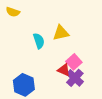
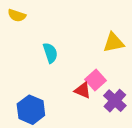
yellow triangle: (61, 33) -> (114, 43), moved
purple cross: (75, 78) -> (115, 101), moved

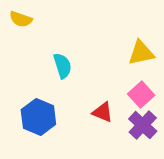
pink square: (95, 80) -> (141, 95), moved
blue hexagon: (31, 110) -> (38, 117), moved

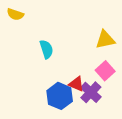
blue hexagon: (38, 117) -> (60, 96), moved
purple cross: (143, 125) -> (91, 92), moved

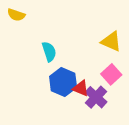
yellow triangle: (105, 40) -> (111, 41), turned 36
blue hexagon: (60, 96) -> (63, 82), moved

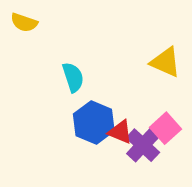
pink square: (111, 74) -> (165, 128), moved

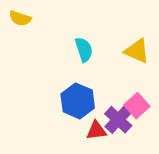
cyan semicircle: (73, 77) -> (84, 50), moved
red triangle: (120, 132) -> (96, 131), moved, turned -30

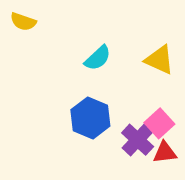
cyan semicircle: (84, 50) -> (98, 58), turned 65
red triangle: (96, 131) -> (165, 152), moved

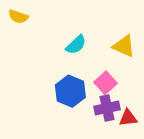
pink square: (159, 123) -> (106, 83), moved
purple cross: (138, 140) -> (107, 108), turned 35

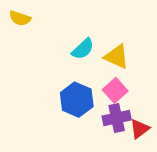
yellow triangle: (124, 46) -> (117, 57), moved
red triangle: (128, 118) -> (140, 129), turned -30

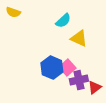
cyan semicircle: (83, 49) -> (63, 21), moved
pink square: (115, 90) -> (67, 68), moved

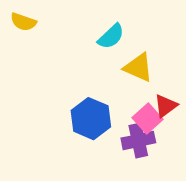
pink square: (67, 68) -> (147, 119), moved
red triangle: (95, 87) -> (166, 106), moved

